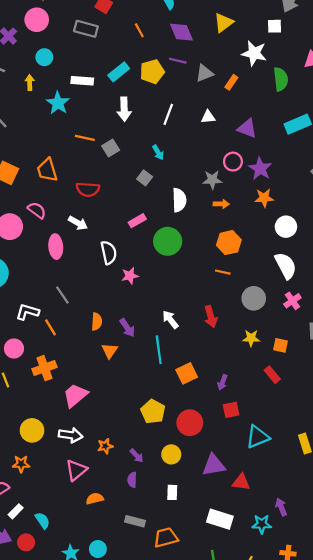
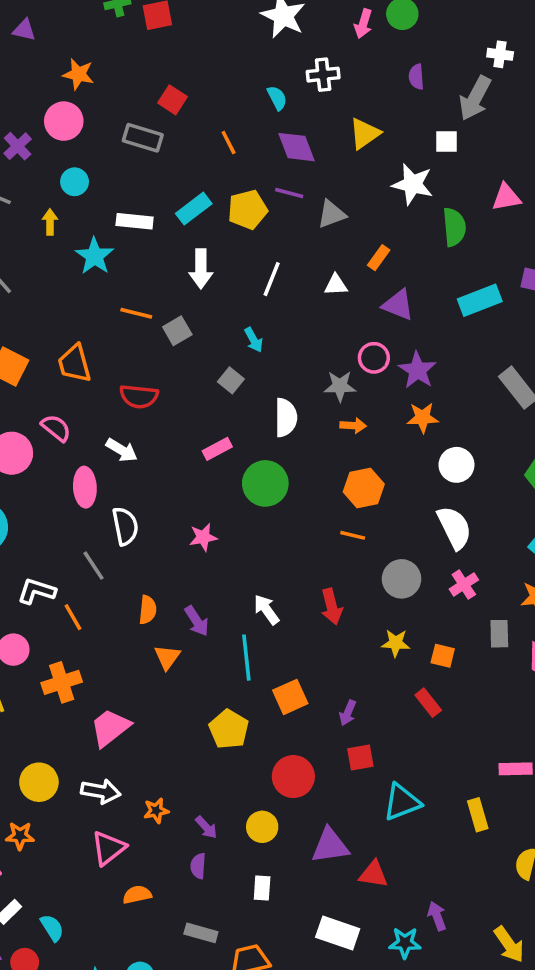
orange rectangle: (231, 82) -> (379, 258), moved
white semicircle: (109, 253) -> (125, 526), moved
yellow pentagon: (153, 412) -> (229, 729), moved

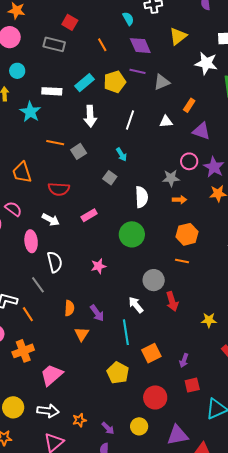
pink rectangle: (217, 449) -> (89, 215), moved
gray circle: (402, 579) -> (154, 280), moved

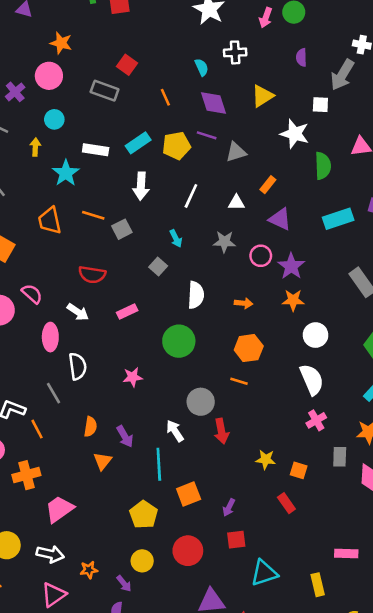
orange trapezoid: (22, 172) -> (50, 221), moved
gray star: (171, 178) -> (224, 242), moved
yellow circle: (139, 426) -> (142, 561), moved

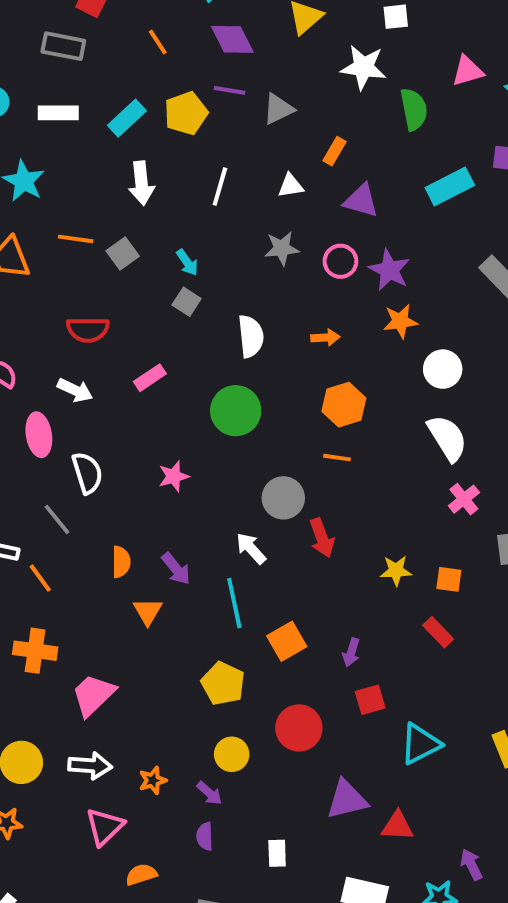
white rectangle: (96, 150) -> (58, 113), moved
cyan arrow: (176, 239) -> (187, 262), moved
orange cross: (26, 475) -> (35, 651), turned 32

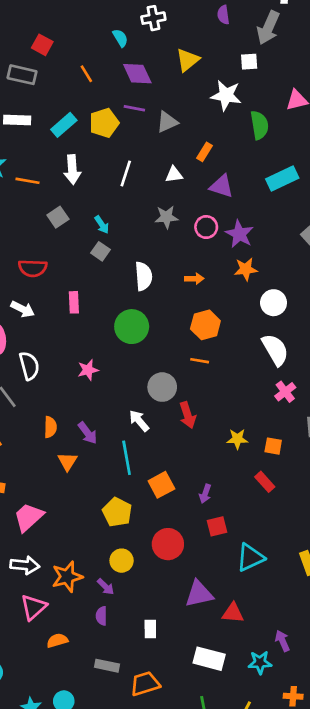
orange line: (76, 239) -> (28, 181), moved
pink rectangle: (150, 378) -> (74, 302), turned -60
orange star: (153, 780) -> (67, 577), size x1.6

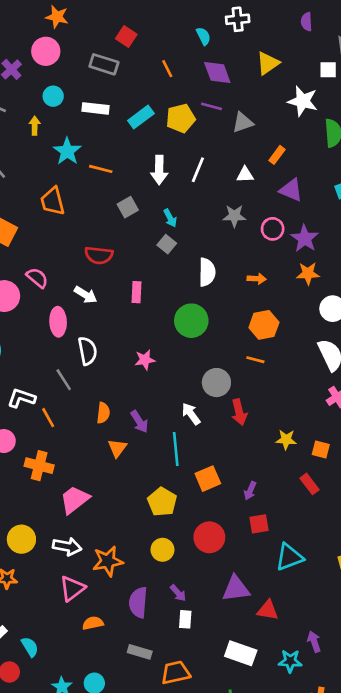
white arrow: (72, 170) -> (159, 170), moved
purple arrow: (106, 587) -> (178, 593), moved
purple semicircle: (101, 616) -> (138, 602), size x1.6

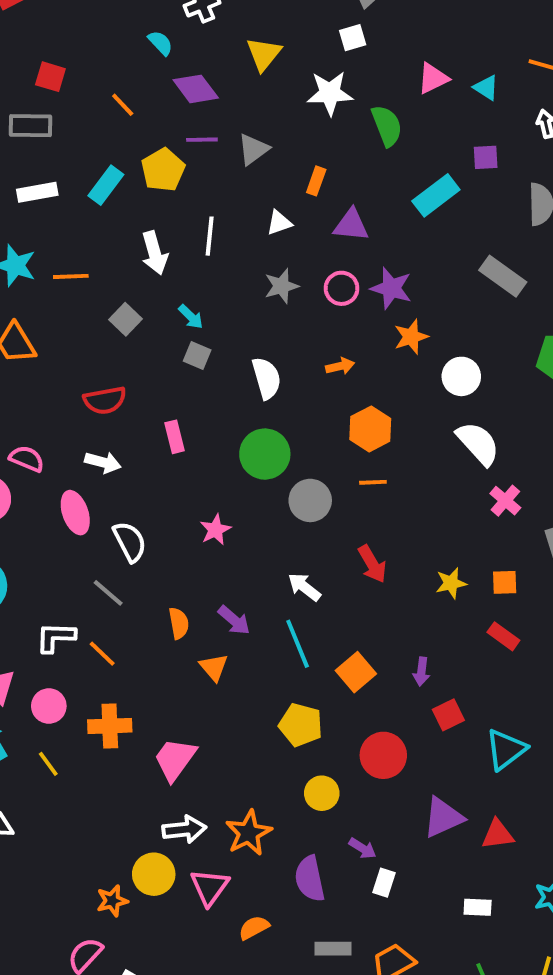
gray circle: (216, 383) -> (310, 500), moved
yellow circle: (21, 539) -> (154, 874), moved
white rectangle: (185, 619) -> (384, 883), turned 30
white rectangle: (241, 653) -> (478, 907), size x0.6

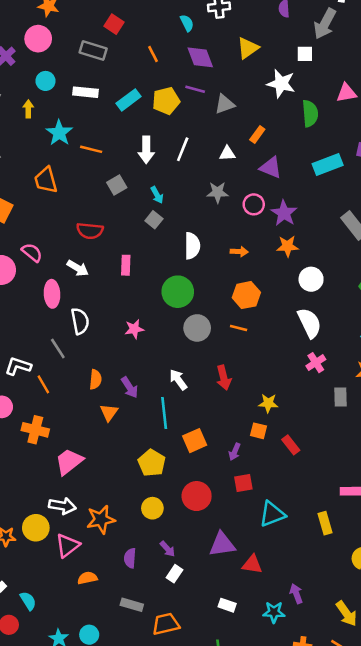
orange square: (505, 582) -> (259, 431), moved
purple semicircle: (310, 879) -> (130, 558), size x0.7

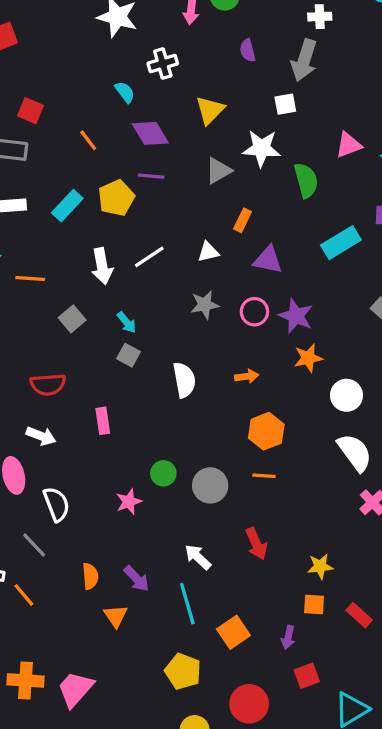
gray triangle: (225, 104) -> (218, 171), moved
white line: (183, 149) -> (149, 257), turned 45
green circle: (178, 292) -> (163, 473), moved, size x0.6
orange cross: (35, 430) -> (26, 680), moved

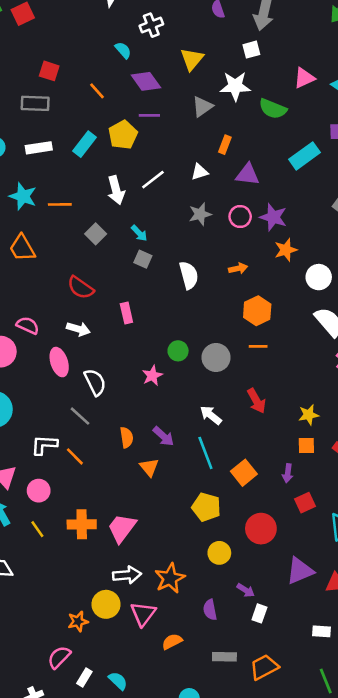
green semicircle: (306, 180) -> (273, 109), turned 132
red semicircle: (48, 385) -> (81, 288), turned 44

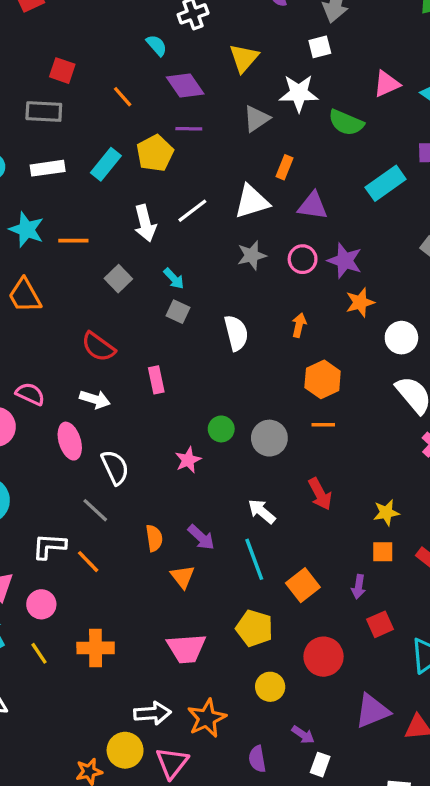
white triangle: (200, 172) -> (252, 202), size x1.6
orange arrow: (238, 268) -> (299, 325), turned -66
pink trapezoid: (122, 528) -> (186, 648), moved, turned -132

